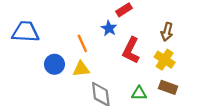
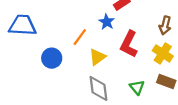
orange line: (82, 43) -> (80, 37), turned 60
yellow triangle: (81, 69) -> (97, 57), moved, turned -30
green triangle: (139, 93) -> (137, 87), turned 49

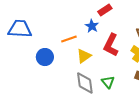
orange line: (80, 37) -> (69, 39), turned 35
green triangle: (137, 87) -> (108, 82), moved

